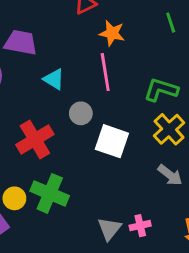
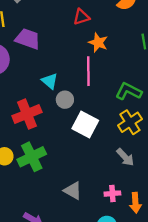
cyan triangle: (54, 79) -> (50, 81), moved
green cross: (50, 193) -> (32, 157), turned 32
pink cross: (140, 226) -> (112, 194), moved
gray triangle: (109, 229) -> (73, 191), turned -48

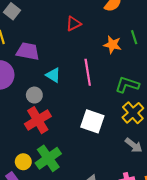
orange star: (98, 43) -> (112, 45), moved
cyan triangle: (50, 81) -> (53, 75), moved
gray circle: (65, 100) -> (34, 95), moved

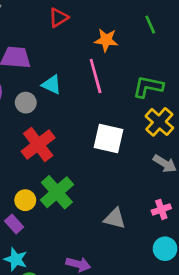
red triangle: (74, 24) -> (59, 18), moved
orange star: (112, 45) -> (106, 40), moved
gray circle: (34, 95) -> (26, 103), moved

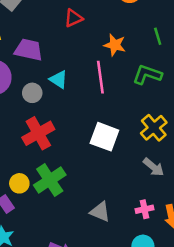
green L-shape: (148, 87) -> (147, 75), moved

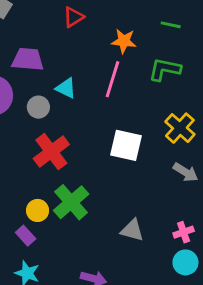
green line: (158, 36) -> (171, 25), turned -54
pink line: (100, 77) -> (112, 79), turned 32
pink cross: (144, 209) -> (184, 232), moved

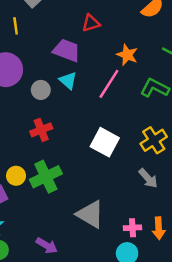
purple trapezoid: (28, 59) -> (67, 50), moved
red cross: (51, 152) -> (41, 130), size x0.7
gray triangle: (132, 230) -> (90, 214), size x1.4

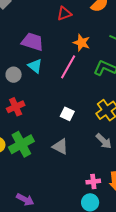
red triangle: (91, 23) -> (64, 14), moved
white square: (105, 142) -> (67, 114), size x0.6
gray triangle: (90, 214) -> (60, 147), moved, size x0.7

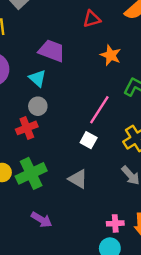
cyan triangle: (35, 66) -> (37, 78), moved
pink line: (68, 67) -> (99, 110), moved
gray circle: (14, 75) -> (38, 106), moved
purple arrow: (25, 200) -> (42, 220), moved

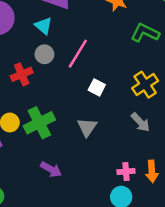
pink line: (99, 110) -> (78, 54), moved
red cross: (27, 128) -> (22, 74), moved
gray triangle: (78, 179) -> (87, 127), turned 35

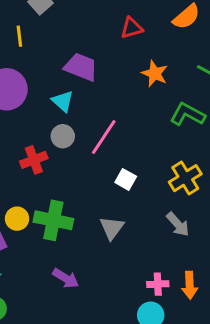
green cross: (39, 123) -> (53, 220), turned 36

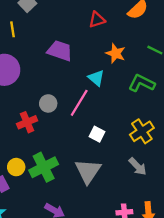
cyan triangle: (63, 101) -> (96, 78), moved
green cross: (53, 220) -> (44, 167), turned -36
gray triangle: (112, 228) -> (88, 171), size x1.4

